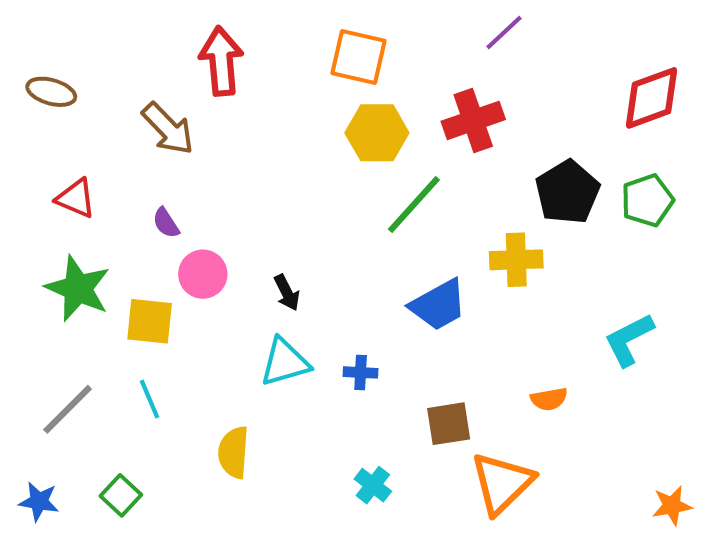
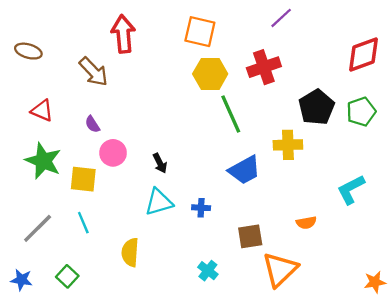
green line: (414, 204) -> (231, 114), turned -66

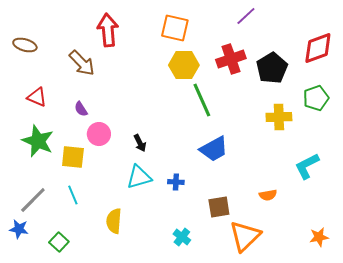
black pentagon: (317, 107) -> (272, 68), moved
yellow cross: (288, 145) -> (279, 117), moved
blue star: (22, 280) -> (19, 229), moved
orange star: (375, 282) -> (319, 237), moved

